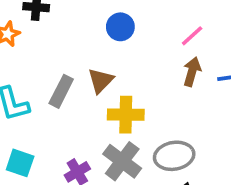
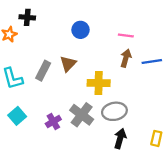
pink line: (192, 36) -> (126, 35), turned 49
yellow cross: (126, 115) -> (99, 83), moved
cyan square: (20, 163) -> (17, 116), turned 30

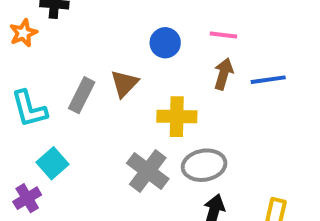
blue circle: (80, 30) -> (165, 43), moved
cyan square: (17, 116) -> (52, 163), moved
purple cross: (53, 122) -> (27, 198), moved

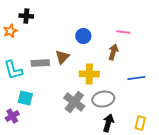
pink line: (223, 35) -> (123, 32), moved
blue line: (268, 80) -> (136, 78), moved
gray rectangle: (82, 95) -> (40, 63), turned 60
cyan square: (52, 163) -> (25, 98), turned -35

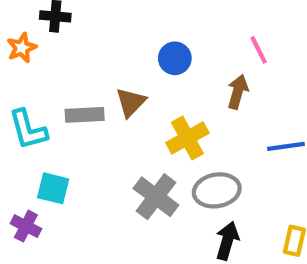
pink line: (123, 32) -> (259, 50), turned 56
yellow cross: (89, 74) -> (187, 138), turned -30
purple cross: (12, 116) -> (26, 226), turned -32

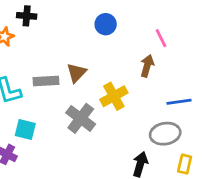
blue circle: (175, 58) -> (106, 24), moved
gray ellipse: (217, 190) -> (165, 134), moved
gray cross: (156, 197) -> (81, 118), moved

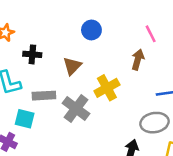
black cross: (27, 16) -> (32, 54), moved
blue circle: (106, 24) -> (91, 30), moved
gray rectangle: (46, 81) -> (44, 96), moved

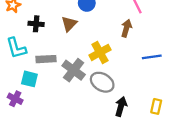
brown triangle: (72, 66) -> (69, 24), moved
gray ellipse: (155, 123) -> (102, 82), moved, turned 40

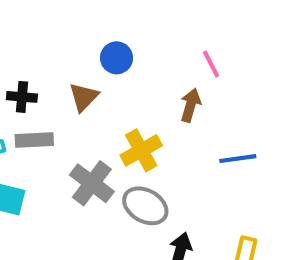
gray rectangle: (46, 59) -> (34, 140), moved

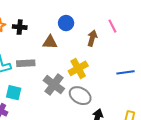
black cross: (22, 97) -> (20, 27), moved
brown triangle: (84, 97) -> (50, 42), turned 49
brown arrow: (191, 105) -> (92, 38), moved

